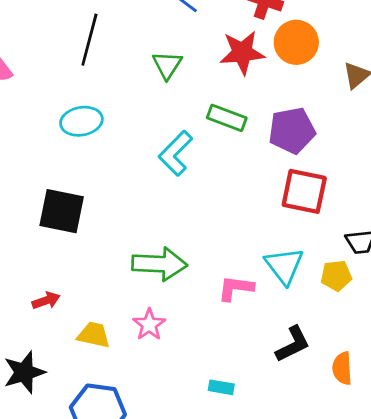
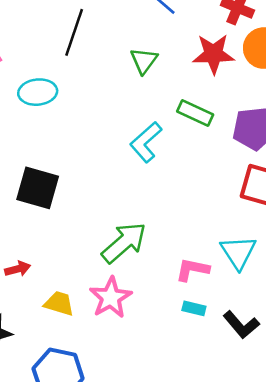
cyan ellipse: (81, 121) -> (38, 92), moved
green arrow: (159, 264) -> (124, 243), turned -48
pink star: (149, 325) -> (111, 298), size x1.4
black L-shape: (293, 344) -> (241, 325), turned 72
cyan rectangle: (221, 387) -> (194, 308), moved

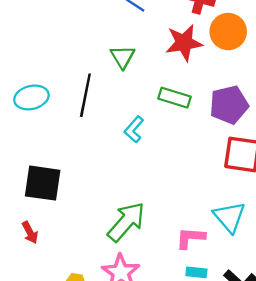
black line: (74, 32) -> (85, 95), moved
cyan L-shape: (146, 142) -> (134, 129), size x0.7
red arrow: (18, 269) -> (30, 233), moved, turned 85

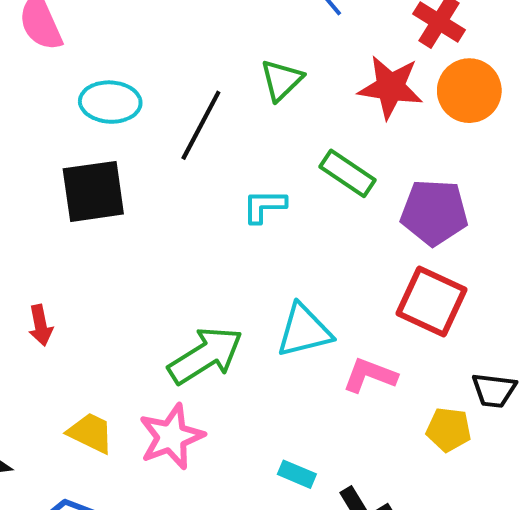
cyan L-shape: (134, 129) -> (264, 206), turned 32
black square: (43, 183) -> (93, 191), moved, turned -33
cyan triangle: (229, 217) -> (304, 331), moved, turned 40
pink L-shape: (190, 238) -> (370, 375), moved

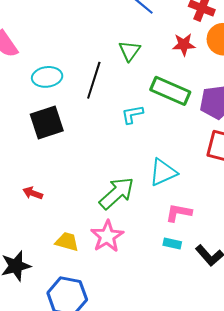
red star: (390, 87) -> (184, 45), size x0.7
green rectangle: (347, 173) -> (170, 91), size x1.4
red arrow: (41, 325) -> (33, 193), turned 132
pink L-shape: (370, 375) -> (179, 213), moved

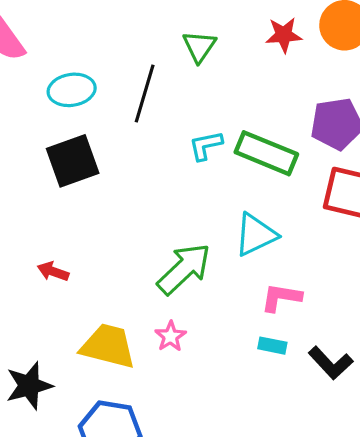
green rectangle: (170, 91) -> (266, 153), moved
pink star: (107, 236) -> (170, 336), size x0.6
yellow trapezoid: (67, 242) -> (108, 346), size x1.5

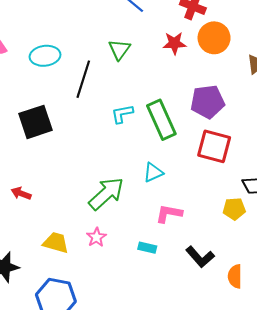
cyan ellipse: (72, 90) -> (45, 56), moved
green rectangle: (266, 153) -> (161, 120), turned 42
cyan triangle: (256, 235) -> (153, 172), size x0.7
yellow trapezoid: (108, 346) -> (56, 243), size x0.7
cyan rectangle: (272, 346) -> (147, 248), moved

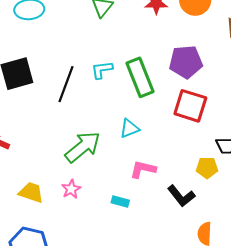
black line: (83, 79) -> (66, 84), moved
black L-shape: (200, 257) -> (181, 196), moved

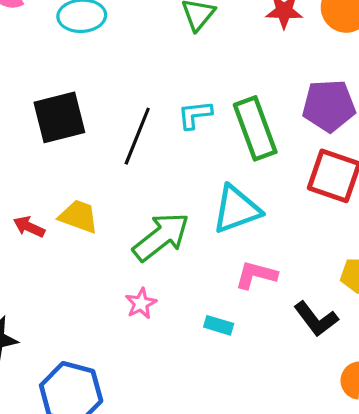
cyan triangle: (130, 128) -> (236, 209), size x1.6
yellow trapezoid: (31, 192) -> (79, 216), moved

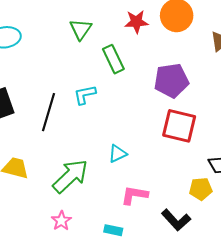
green rectangle: (255, 128) -> (113, 59), moved, size x0.7
cyan triangle: (236, 209) -> (118, 154), size x0.6

